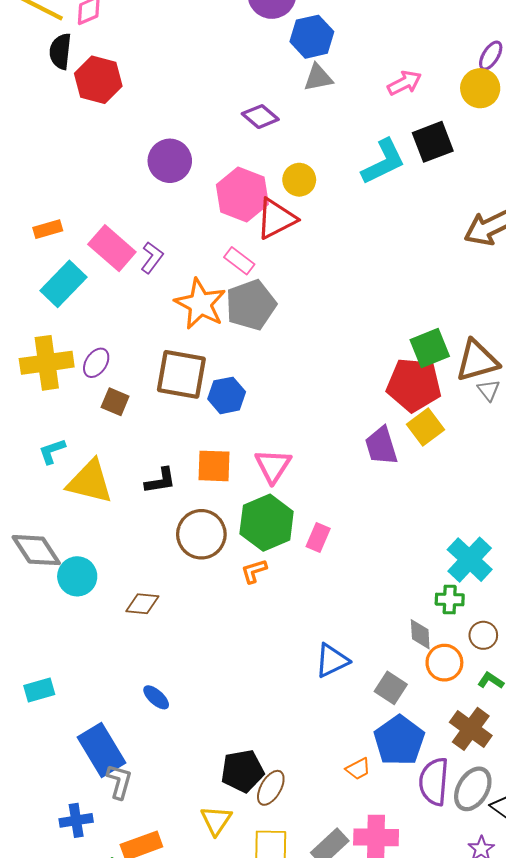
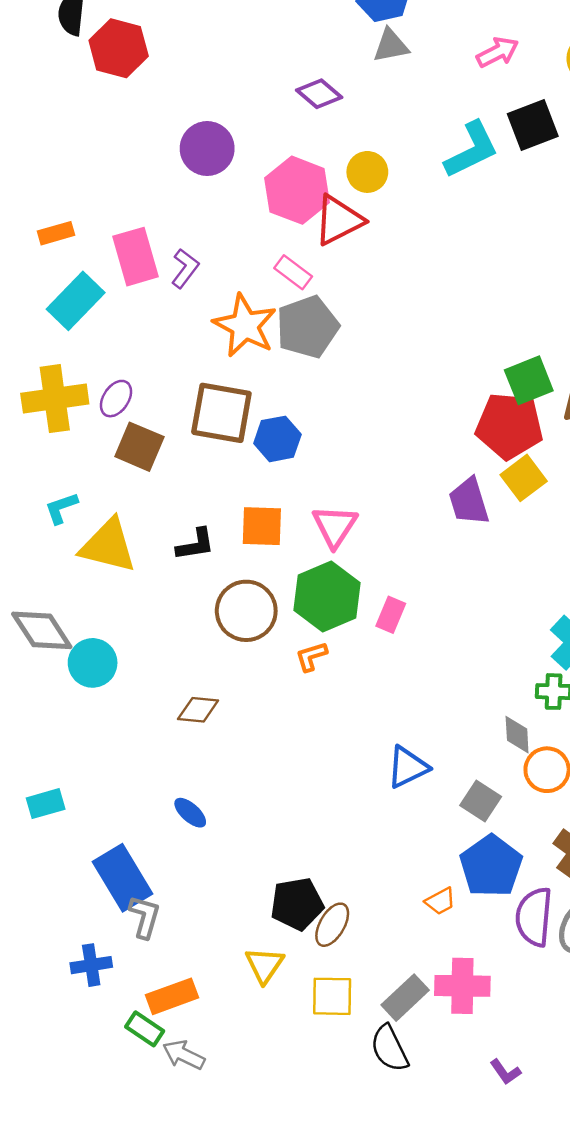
pink rectangle: (112, 248) -> (136, 257), turned 33
brown square: (115, 402) -> (139, 447), size x1.4
brown diamond: (142, 604) -> (198, 710), moved

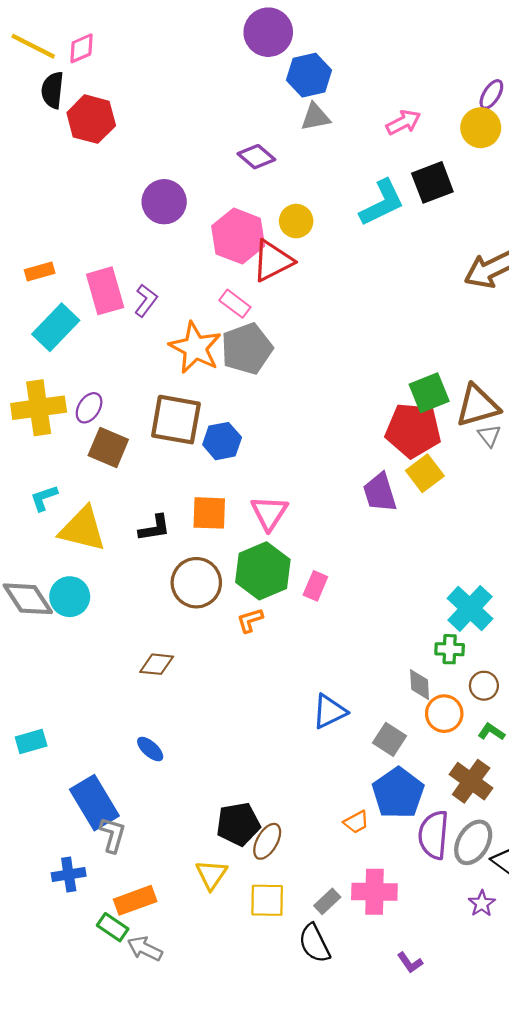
cyan circle: (93, 663) -> (70, 597), moved
gray rectangle: (405, 998) -> (327, 901), size x0.7

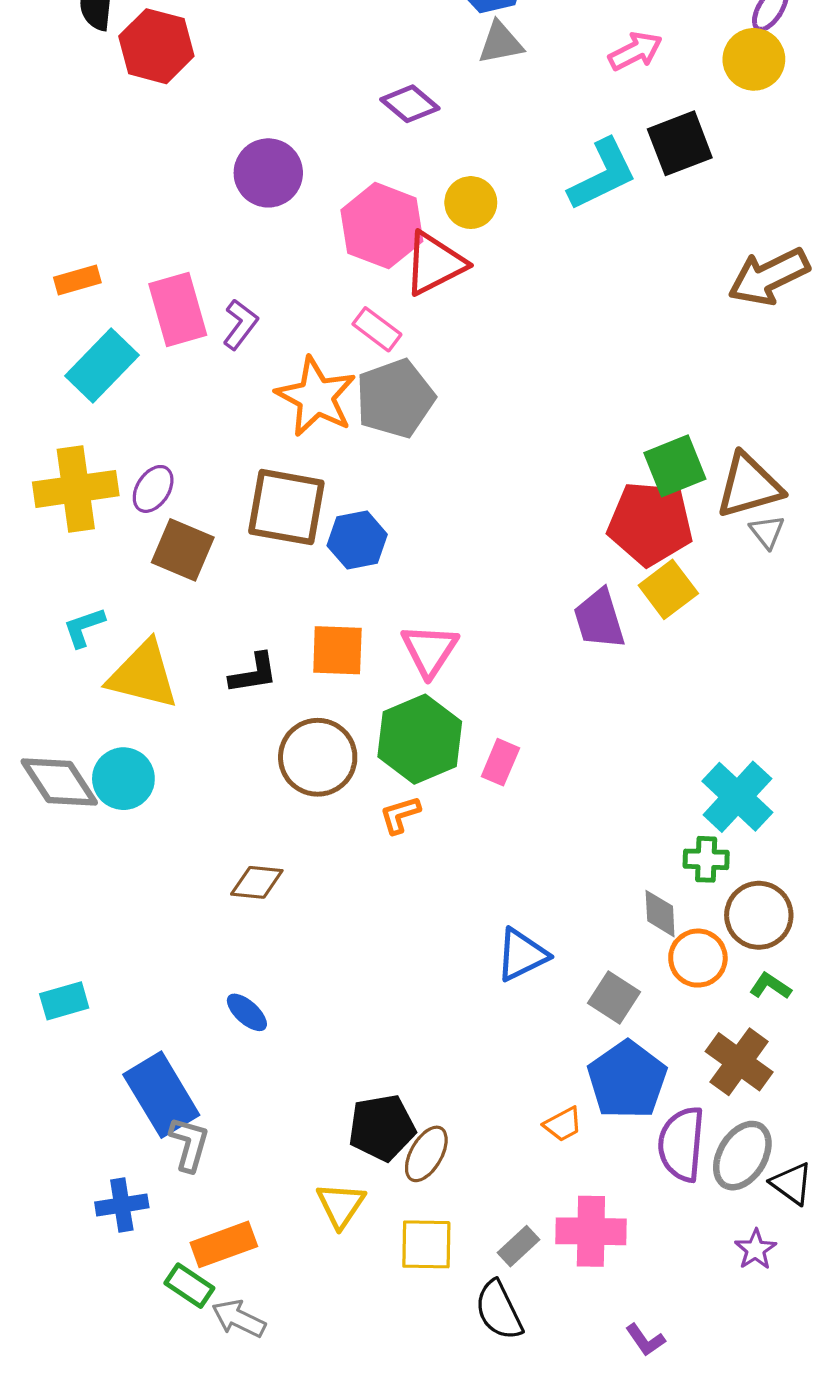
brown circle: (484, 686) -> (759, 915), size x1.5

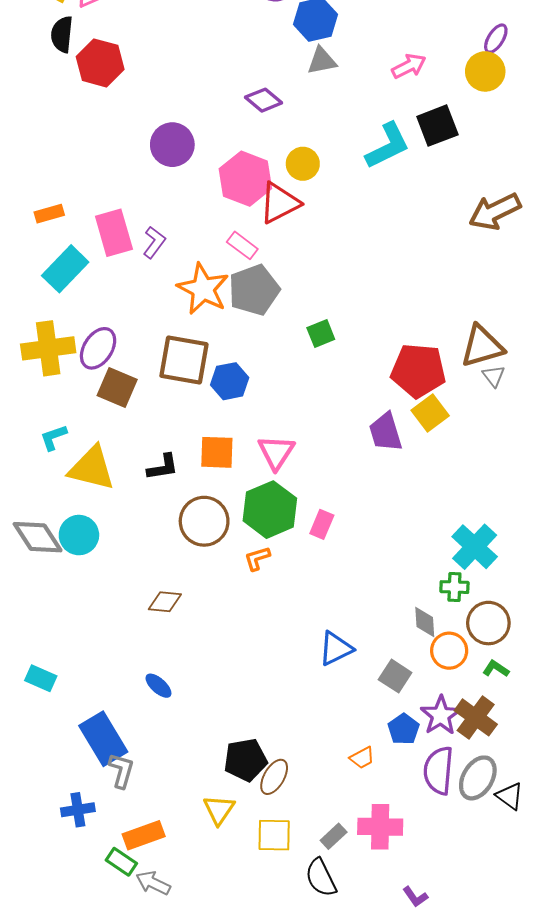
green square: (675, 466) -> (321, 333), moved, size x0.7
purple ellipse: (153, 489) -> (98, 348), size x1.4
cyan rectangle: (64, 1001) -> (41, 678), turned 40
blue pentagon: (627, 1080) -> (404, 729), size x0.6
purple star: (756, 1249) -> (441, 715), moved, size x1.5

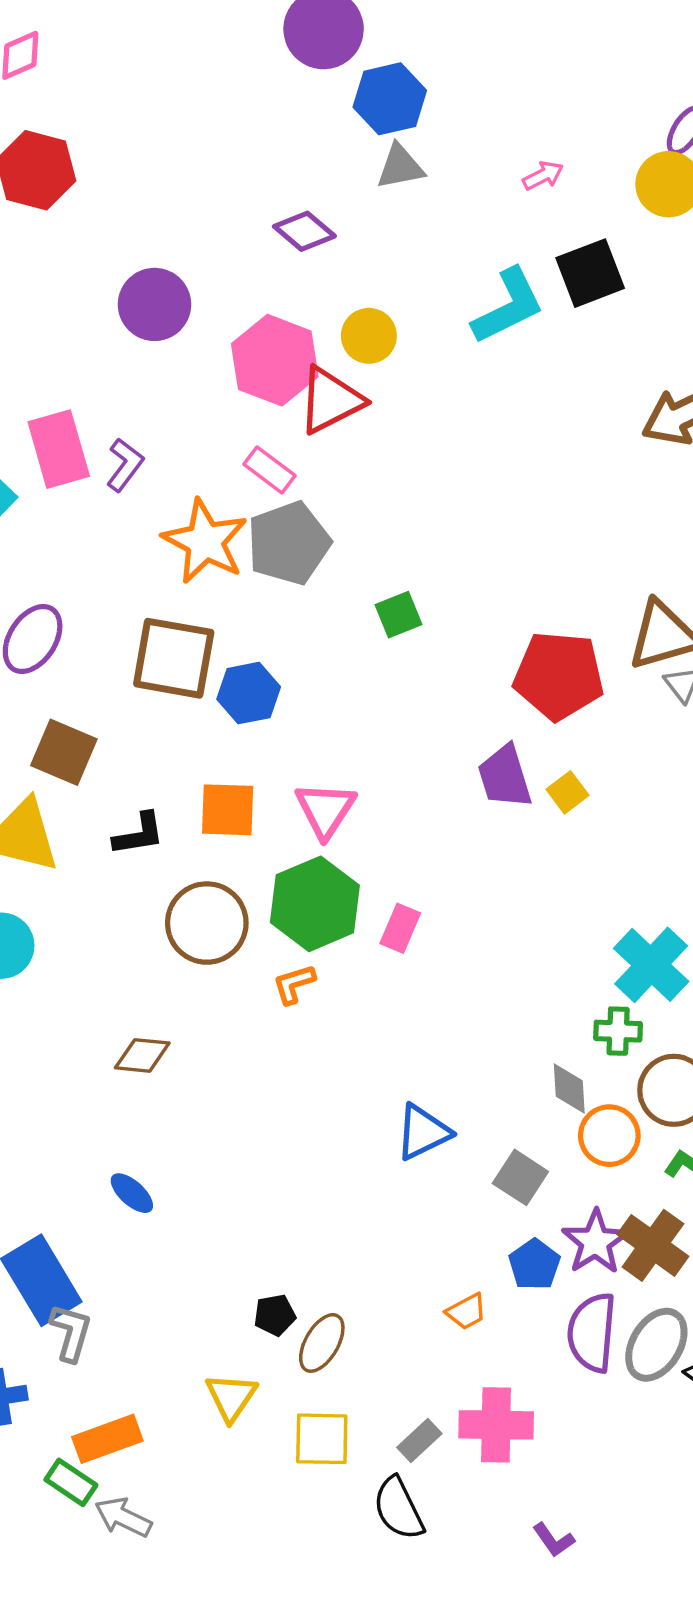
pink arrow: (409, 66) -> (543, 175), size x0.7
brown square: (117, 388) -> (64, 752), moved
yellow square: (430, 413) -> (568, 792), moved, size x0.7
black pentagon: (245, 760) -> (275, 1315), size x0.6

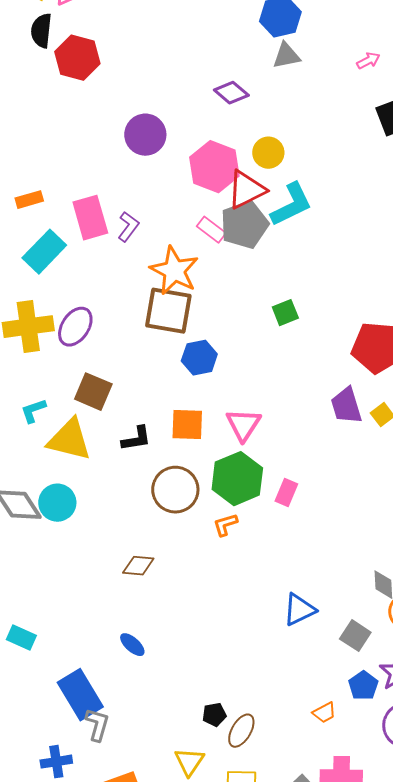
cyan L-shape: (508, 306) -> (291, 205), moved
gray pentagon: (289, 543) -> (244, 225), moved
brown square: (174, 658) -> (168, 311), moved

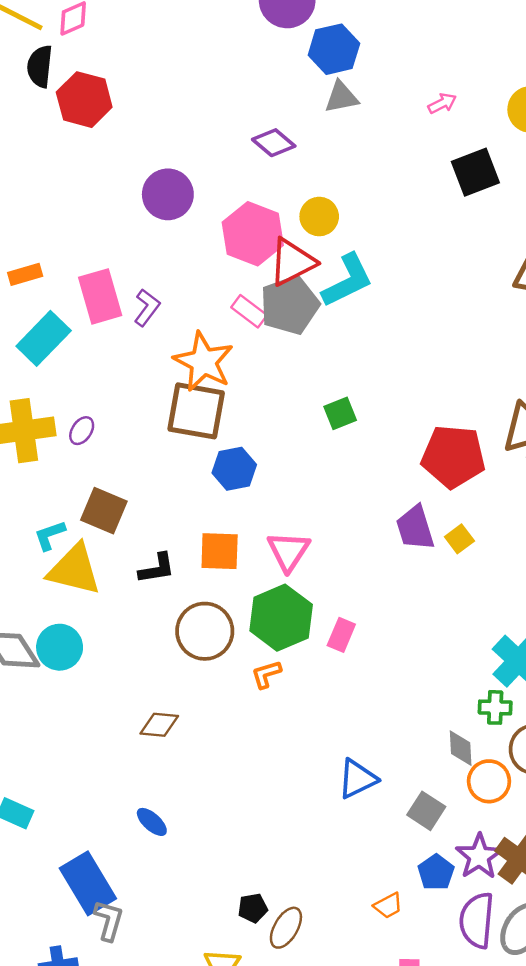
purple ellipse: (75, 327) -> (82, 431), size x0.6
cyan L-shape: (33, 411) -> (50, 535), moved

